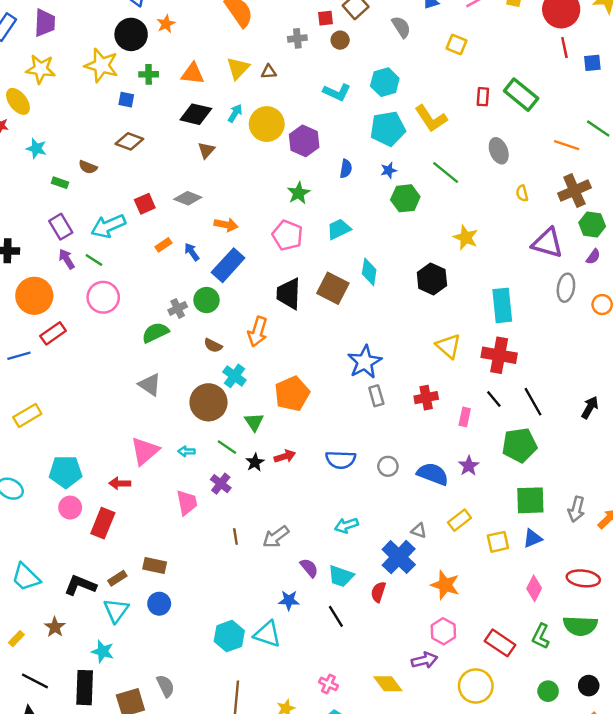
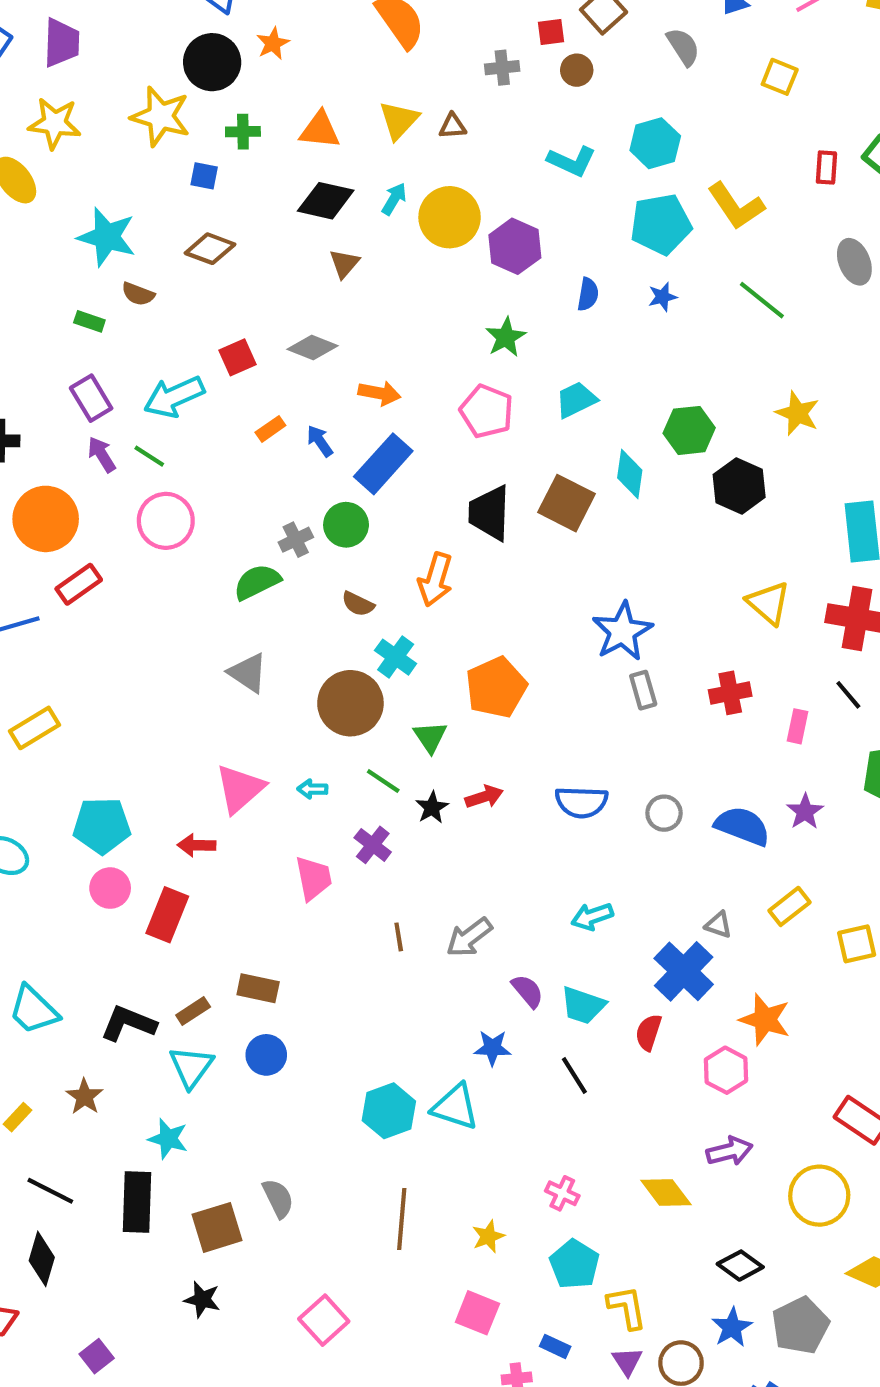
cyan star: (36, 148) -> (107, 237), moved, size x1.6
green hexagon: (405, 198) -> (689, 430), moved
pink hexagon: (443, 631) -> (726, 1070), moved

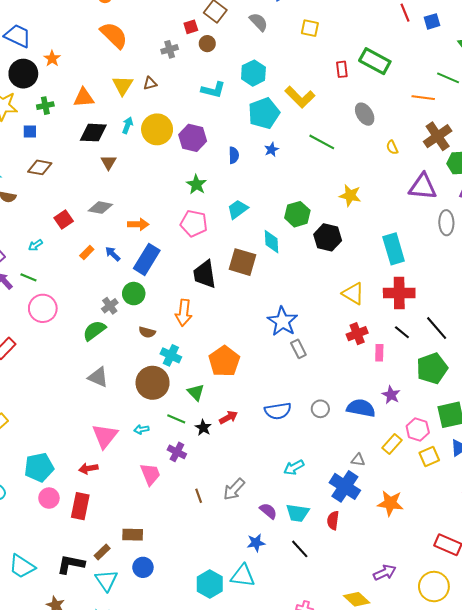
cyan arrow: (174, 397) -> (35, 245), size x0.5
red cross: (730, 693) -> (357, 334), moved
pink hexagon: (726, 1070) -> (418, 429), moved

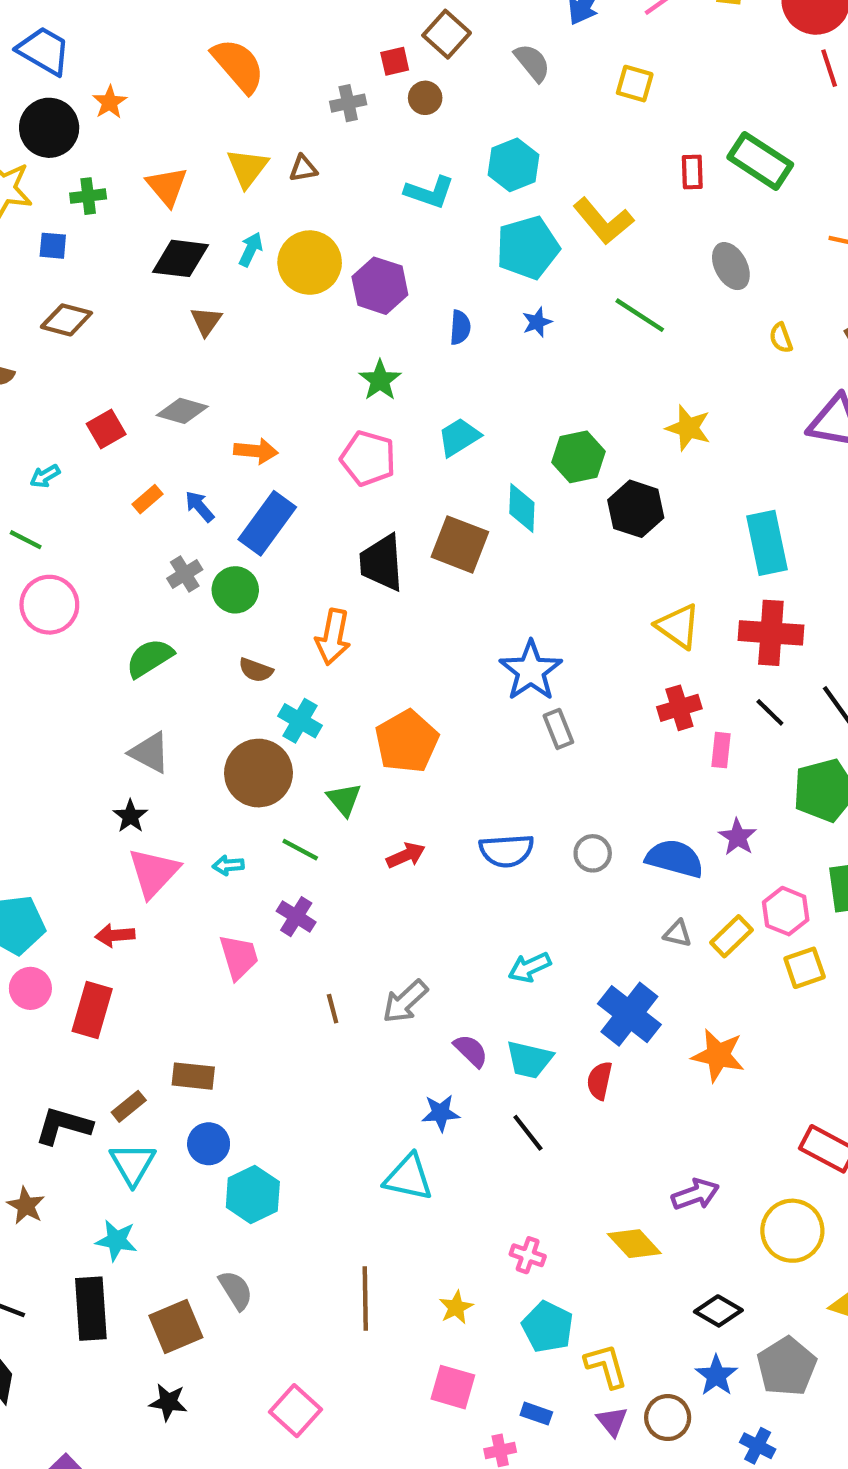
orange triangle: (84, 98) -> (167, 186), turned 50
gray cross: (110, 306) -> (185, 574), moved
black star: (203, 428) -> (130, 816), moved
gray triangle: (358, 460) -> (678, 934), moved
cyan hexagon: (210, 584) -> (253, 1194), moved

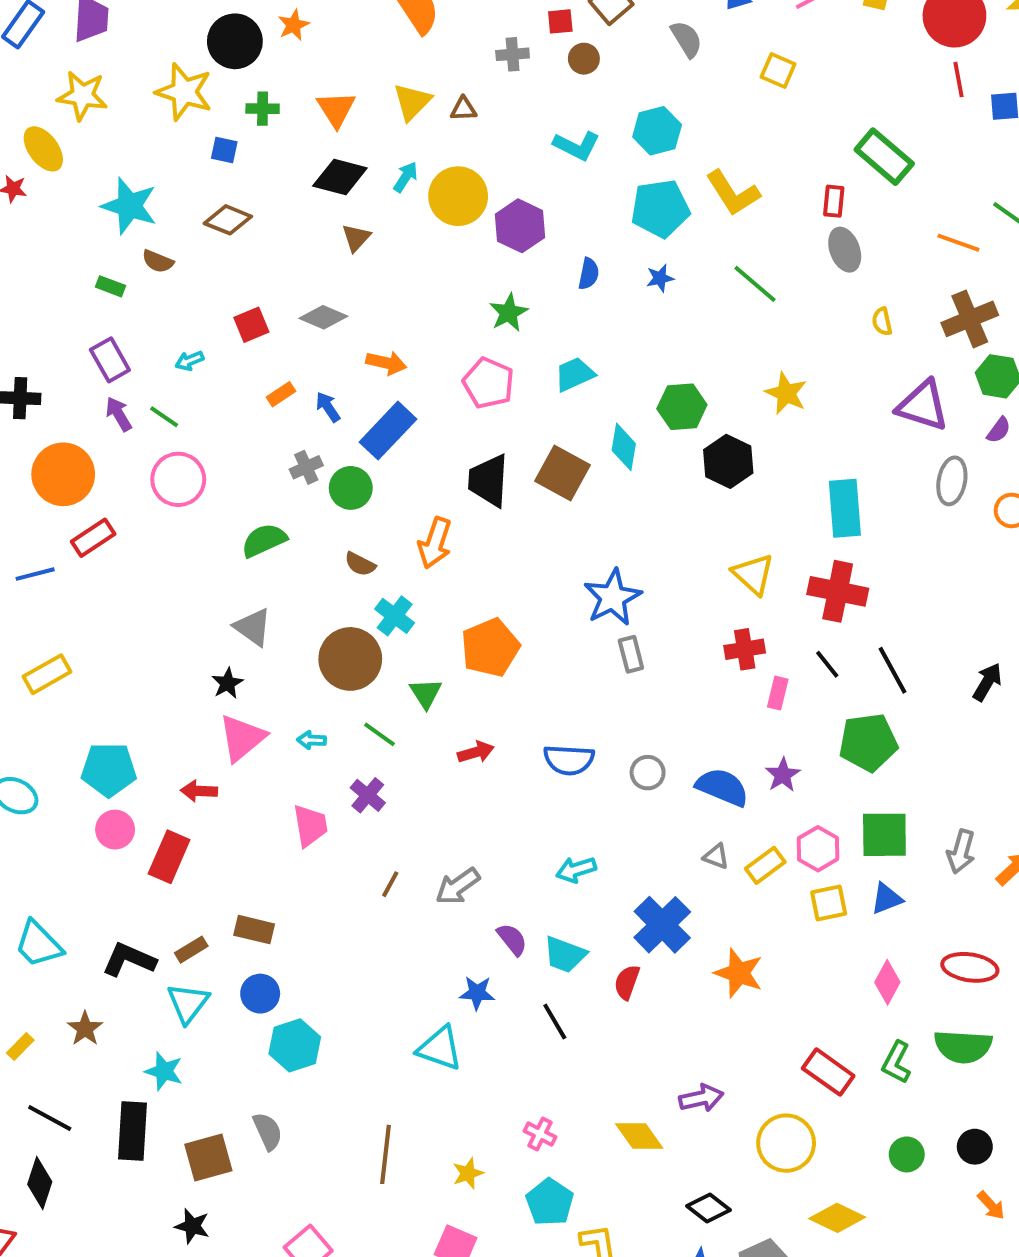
red rectangle: (692, 172) -> (834, 201), moved
brown line: (333, 1009) -> (390, 884), turned 36

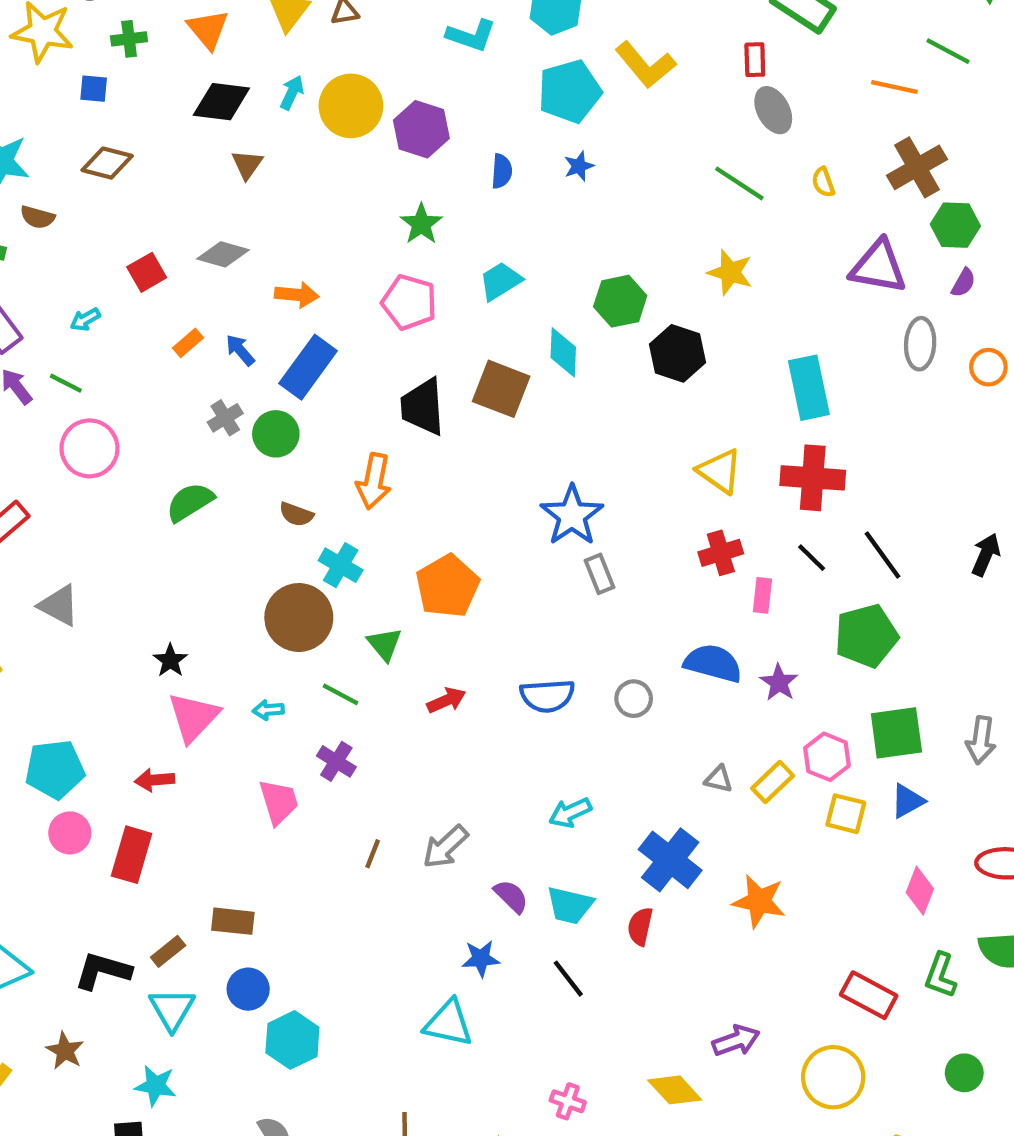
green line: (755, 284) -> (739, 183), moved
gray triangle: (253, 627) -> (59, 605), moved
blue semicircle: (722, 787) -> (713, 663), moved
yellow square: (829, 903) -> (846, 814), turned 33

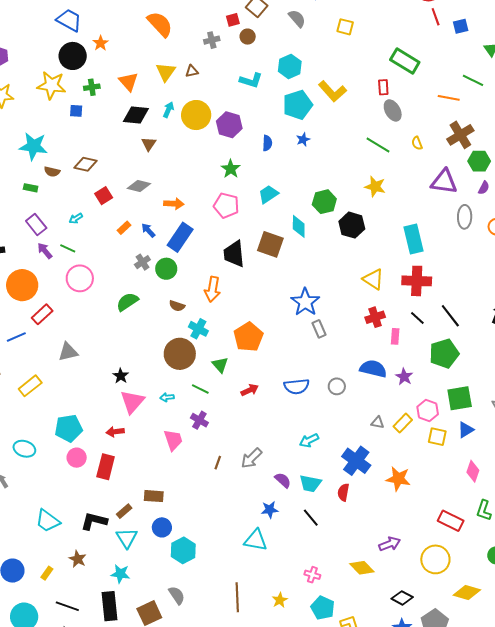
brown diamond: (107, 163) -> (85, 164), moved
gray triangle: (59, 605) -> (68, 352), turned -40

